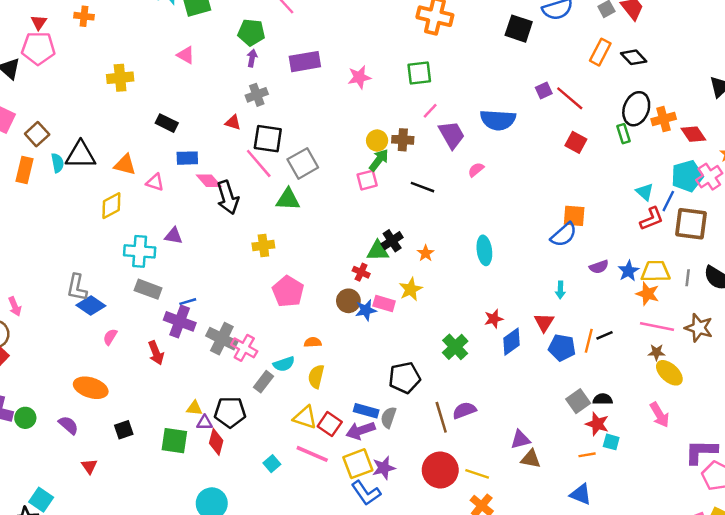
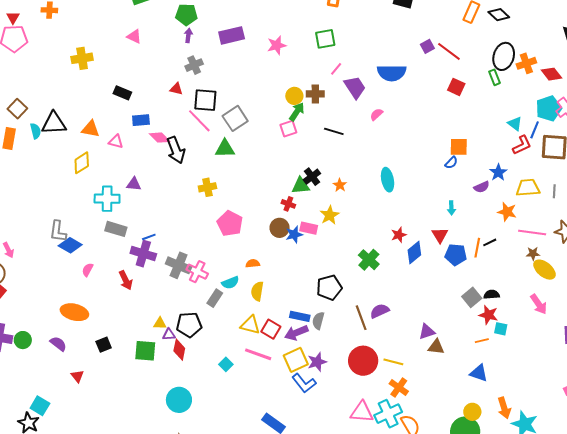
blue semicircle: (564, 235) -> (451, 163), size x0.6
blue star: (629, 271) -> (498, 172), moved
orange star: (648, 294) -> (507, 212), moved

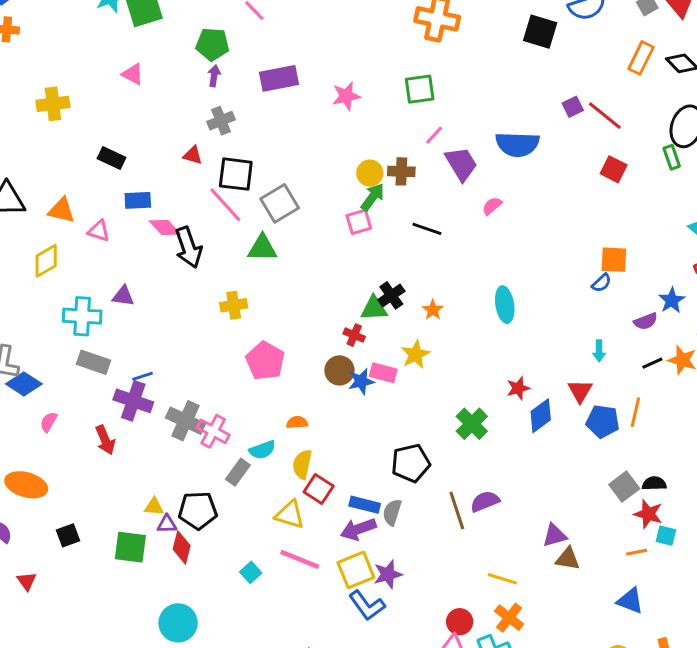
black line: (490, 242) -> (652, 363), moved
red square: (271, 329) -> (319, 489), moved
red circle: (363, 361) -> (460, 622), moved, size x0.6

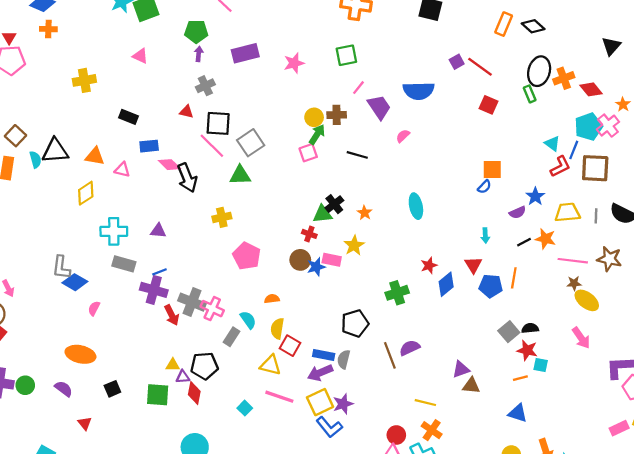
purple triangle: (123, 296) -> (158, 231), moved
green cross: (472, 424) -> (397, 293), turned 30
red arrow: (105, 440) -> (172, 315), moved
cyan semicircle: (262, 450) -> (248, 320), turned -102

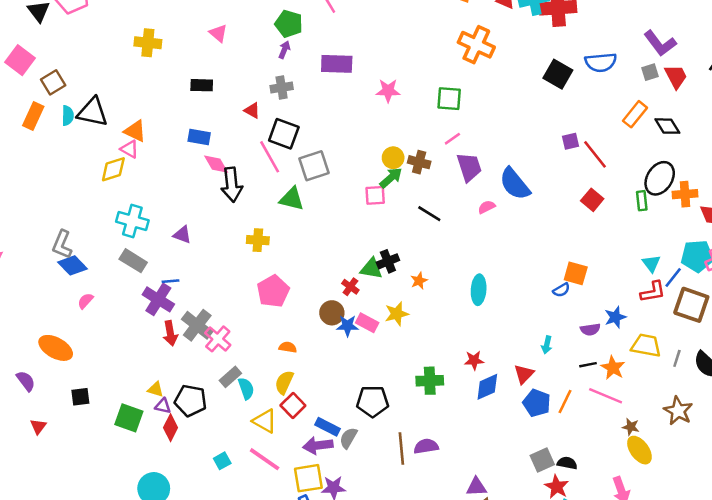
blue semicircle: (419, 91) -> (515, 184), moved, turned 36
black rectangle: (128, 117) -> (202, 85), moved, turned -36
pink triangle: (122, 170) -> (129, 149), moved
pink line: (573, 261) -> (606, 396), moved
cyan semicircle: (248, 320) -> (246, 388), moved

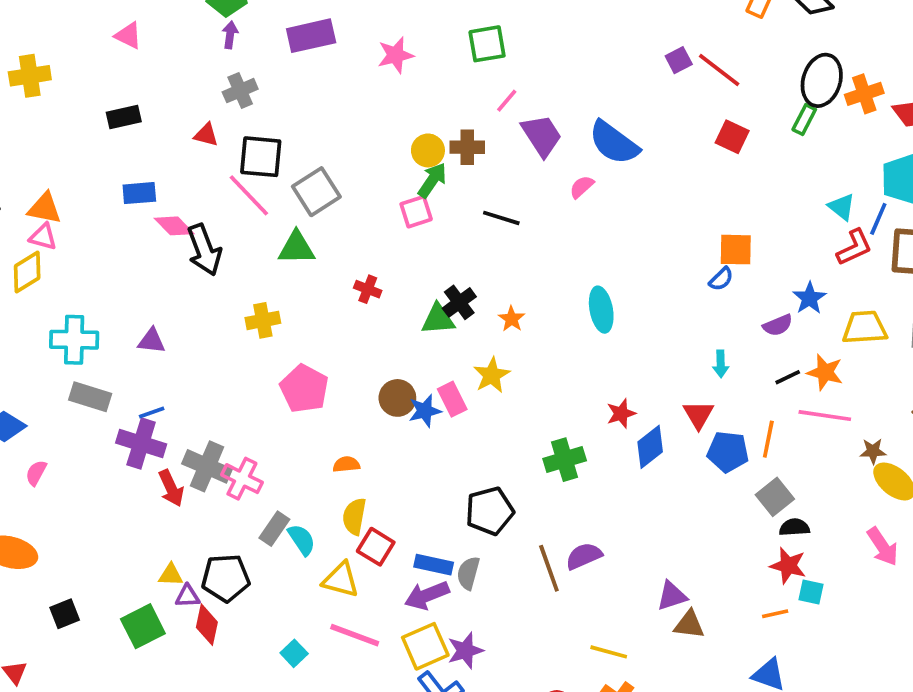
green rectangle: (642, 201) -> (804, 120), turned 48
red cross: (350, 287) -> (368, 289), moved
pink rectangle: (367, 323) -> (452, 399), turned 50
green square: (129, 418) -> (143, 626), turned -32
gray square: (542, 460) -> (775, 497), moved

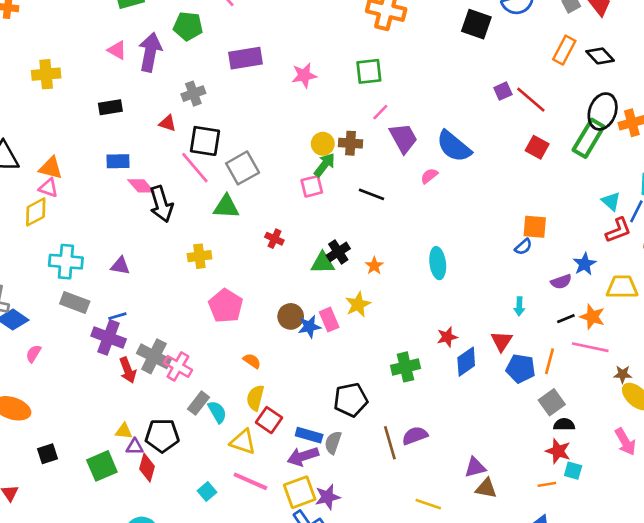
purple arrow: (230, 35) -> (150, 52), moved, size x2.0
green rectangle: (804, 120) -> (589, 138), size x1.8
orange semicircle: (346, 464) -> (252, 361), turned 36

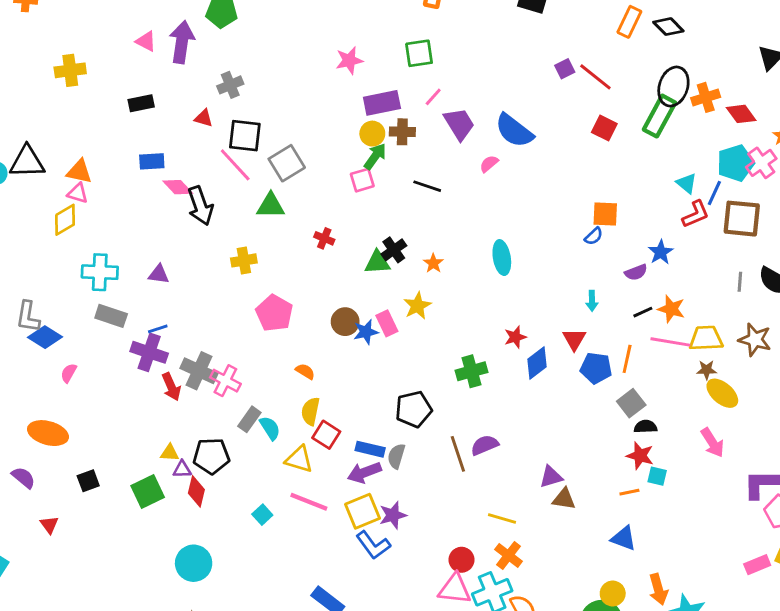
purple rectangle: (246, 58) -> (382, 103), moved
yellow trapezoid: (622, 287) -> (706, 338), moved

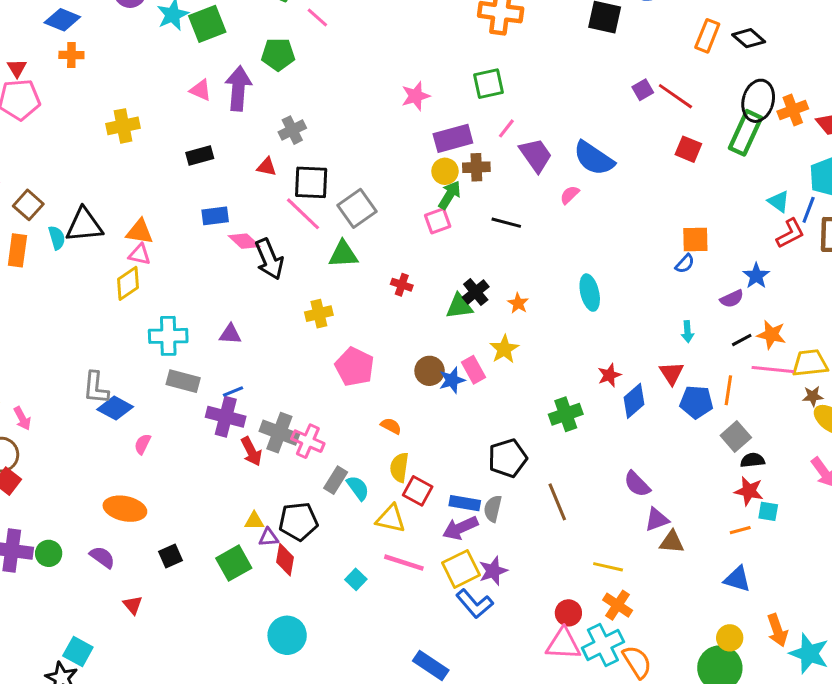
purple semicircle: (485, 445) -> (637, 484), moved, turned -108

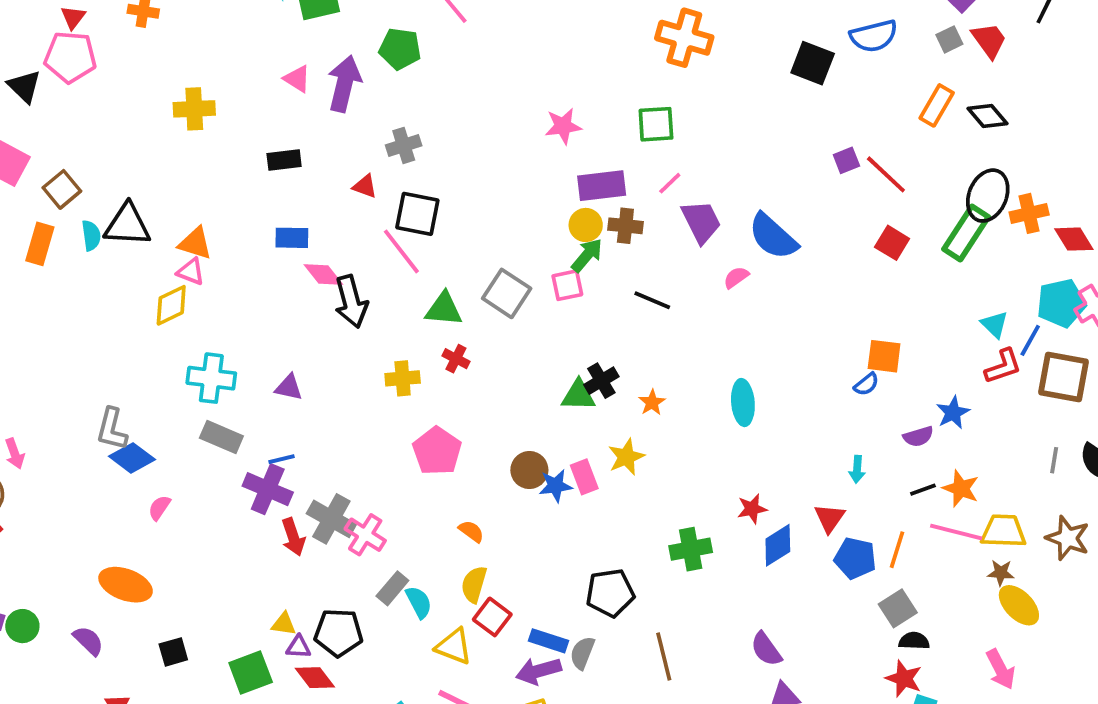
gray square: (357, 208) -> (507, 293), moved, turned -30
red cross: (402, 285) -> (456, 359), moved
red diamond: (285, 560) -> (315, 678), turned -56

